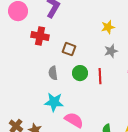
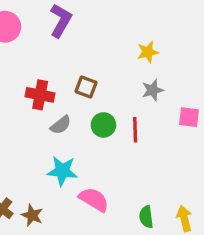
red cross: (40, 36) -> (40, 95), moved
gray semicircle: (53, 73) -> (61, 125), turned -120

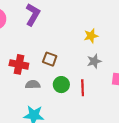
gray semicircle: (61, 125) -> (33, 85), turned -144

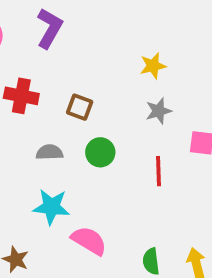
red cross: (19, 64) -> (21, 96), moved
red line: (83, 88) -> (159, 171), moved

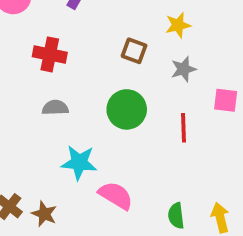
brown square: (80, 107) -> (134, 51), moved
gray semicircle: (50, 152) -> (55, 108), moved
green circle: (100, 152) -> (127, 109), size x1.4

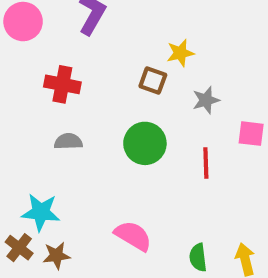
yellow star: (178, 25) -> (180, 53), moved
cyan star: (79, 163) -> (41, 212), moved
brown star: (44, 214) -> (56, 255), turned -30

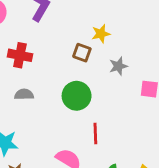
red line: (206, 163) -> (95, 133), moved

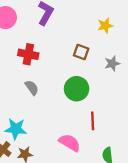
yellow star: (101, 34) -> (105, 26), moved
gray semicircle: (24, 94) -> (32, 88), turned 56

